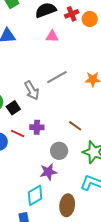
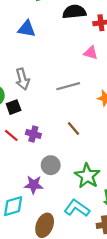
pink triangle: (52, 36) -> (91, 53), moved
gray arrow: (32, 91) -> (22, 79), moved
brown line: (75, 126) -> (73, 128), moved

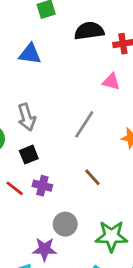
gray line: (68, 86) -> (84, 124), turned -40
black square: (14, 107) -> (29, 155), moved
green star: (87, 176) -> (111, 236), turned -30

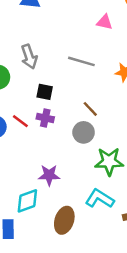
gray line: (84, 124) -> (81, 61), turned 75
black square: (29, 155) -> (45, 92), moved, turned 35
gray circle: (65, 224) -> (84, 132), moved

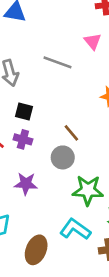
pink triangle: (105, 22) -> (93, 41), turned 35
gray line: (81, 61) -> (58, 62), moved
purple star: (49, 175) -> (26, 184), moved

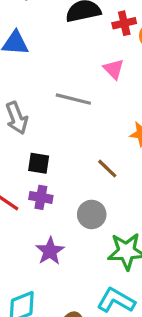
brown line: (71, 133) -> (107, 169), moved
purple star: (26, 184) -> (50, 251), turned -30

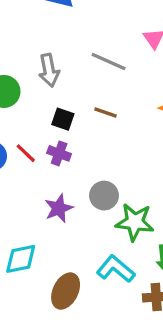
brown line: (107, 169) -> (105, 113), moved, turned -35
gray circle: (92, 214) -> (104, 196), moved

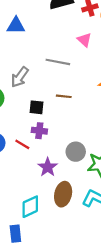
gray arrow: (49, 70) -> (20, 77), turned 60
red line: (26, 153) -> (22, 144), moved
brown ellipse: (66, 291) -> (63, 194), moved

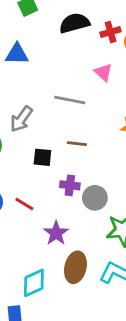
purple cross: (39, 131) -> (70, 185), moved
gray circle: (76, 152) -> (95, 198), moved

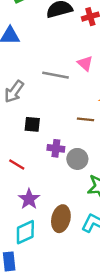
pink triangle: (103, 72) -> (85, 63), moved
brown line: (77, 144) -> (86, 119), moved
purple star: (56, 233) -> (29, 199), moved

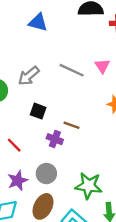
brown line: (86, 119) -> (72, 125), moved
gray circle: (77, 159) -> (46, 174), moved

